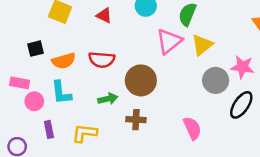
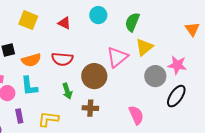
pink triangle: (169, 41) -> (117, 57), moved
green arrow: (108, 99) -> (67, 91), turned 84

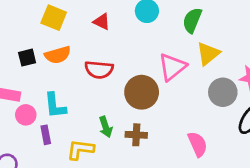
orange semicircle: (31, 60) -> (58, 55), moved
green arrow: (67, 91) -> (106, 127), moved
purple rectangle: (19, 116) -> (46, 135), moved

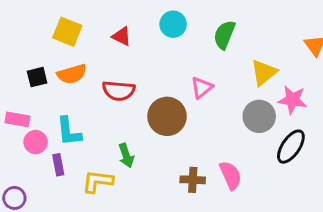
yellow triangle: (208, 54) -> (264, 73), moved
pink triangle: (172, 67) -> (202, 88), size x0.7
brown cross: (136, 135) -> (193, 180), moved

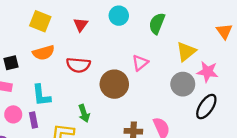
red triangle: (122, 36) -> (81, 25), turned 40
black square: (37, 77) -> (11, 63), moved
pink circle: (36, 142) -> (13, 114), moved

